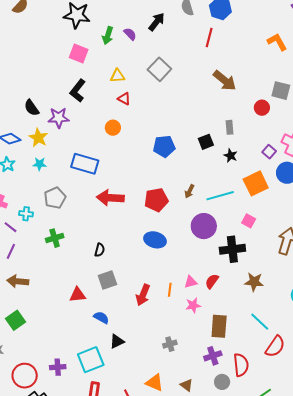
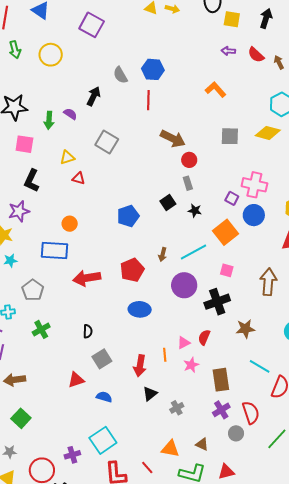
red circle: (262, 108) -> (189, 160), moved
orange circle: (113, 128) -> (70, 224), moved
black triangle: (117, 341) -> (150, 394), moved

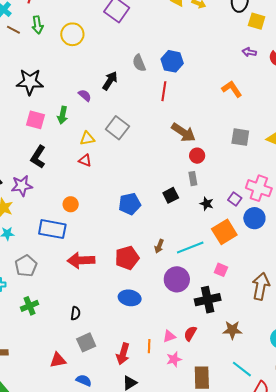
green arrow: (49, 120) -> (63, 115), moved
yellow triangle: (67, 157) -> (87, 138), moved
black star: (195, 211) -> (207, 204), moved

